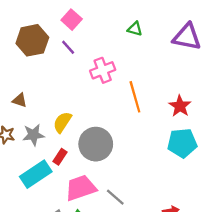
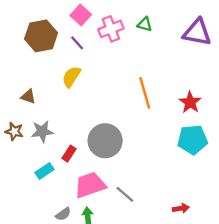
pink cross: (103, 70) -> (111, 29), moved
yellow semicircle: (62, 122) -> (71, 77), moved
cyan rectangle: (36, 174) -> (45, 171), size x0.6

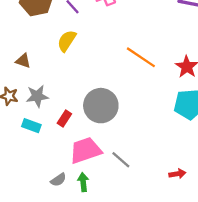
orange line: (145, 93) -> (141, 57), turned -40
cyan rectangle: (45, 171) -> (31, 126), moved, turned 54

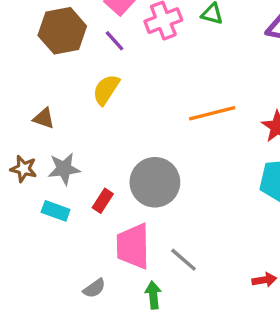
orange line: (141, 57) -> (212, 113), turned -48
pink trapezoid: (86, 150) -> (133, 246), turned -72
green arrow: (83, 182) -> (153, 295), moved

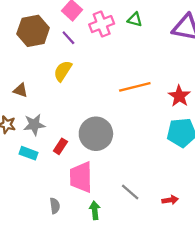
gray line: (184, 260) -> (130, 192), moved
gray semicircle: (94, 288) -> (55, 206), turned -63

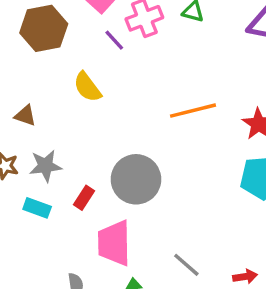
purple line: (68, 38) -> (114, 40), moved
yellow semicircle: (63, 71) -> (87, 87), turned -70

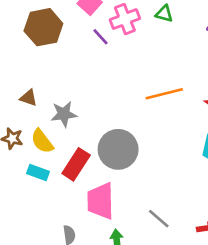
yellow semicircle: (87, 87) -> (42, 141), moved
gray star: (45, 166) -> (64, 114), moved
red rectangle: (84, 198) -> (76, 164), size x1.6

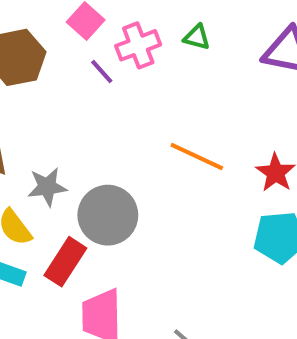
orange line: (164, 94) -> (197, 156), turned 39
gray circle: (118, 149) -> (108, 215), moved

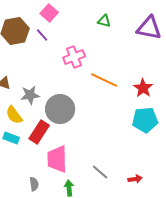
pink cross: (138, 45) -> (74, 57), moved
purple line: (102, 72) -> (42, 35), moved

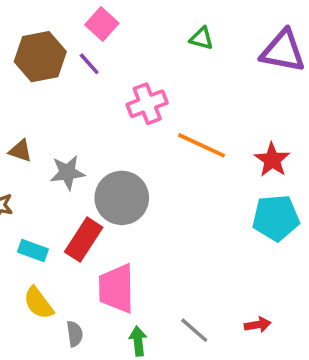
yellow semicircle: (14, 115) -> (38, 303), moved
gray line: (100, 172) -> (194, 330), moved

